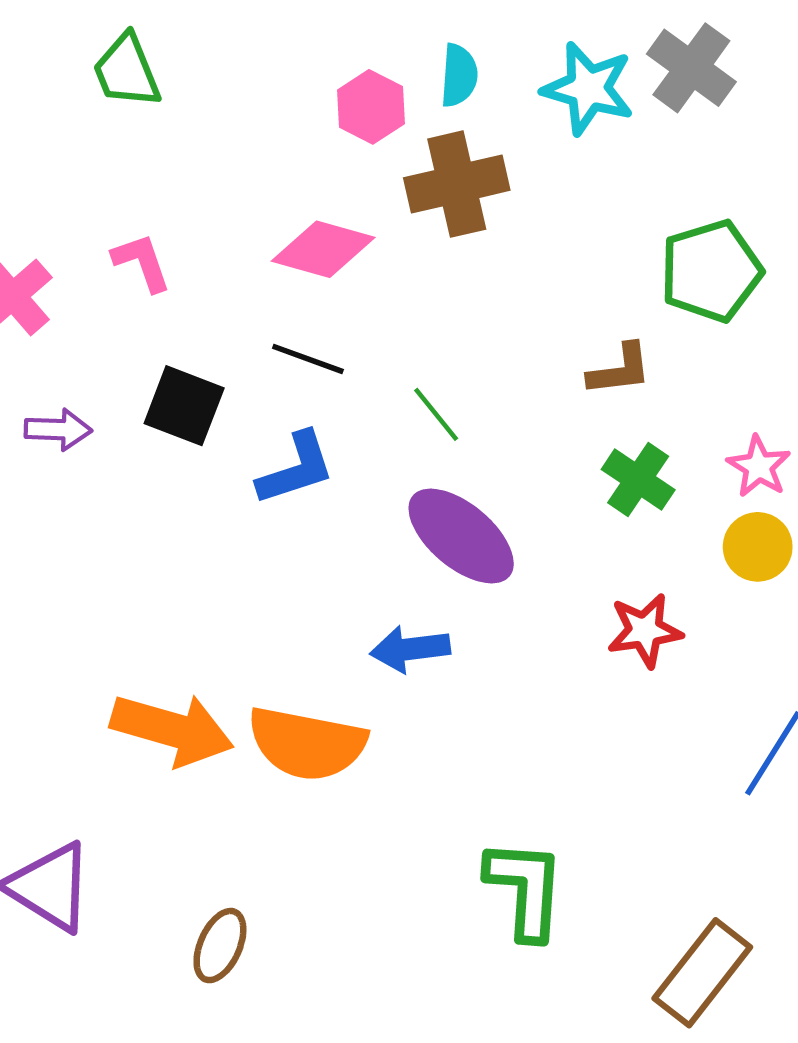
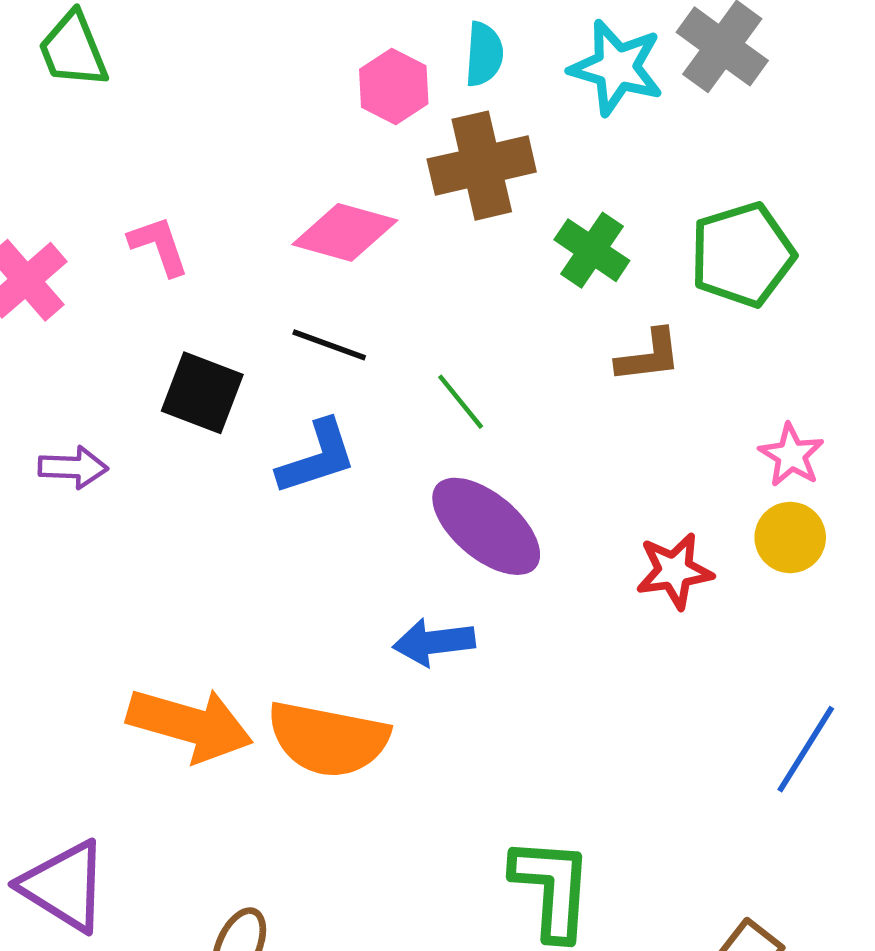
green trapezoid: (127, 71) -> (73, 50), moved
purple arrow: (58, 430) -> (73, 467), moved
green cross: (638, 480) -> (592, 250), moved
red star: (645, 631) -> (674, 571), moved

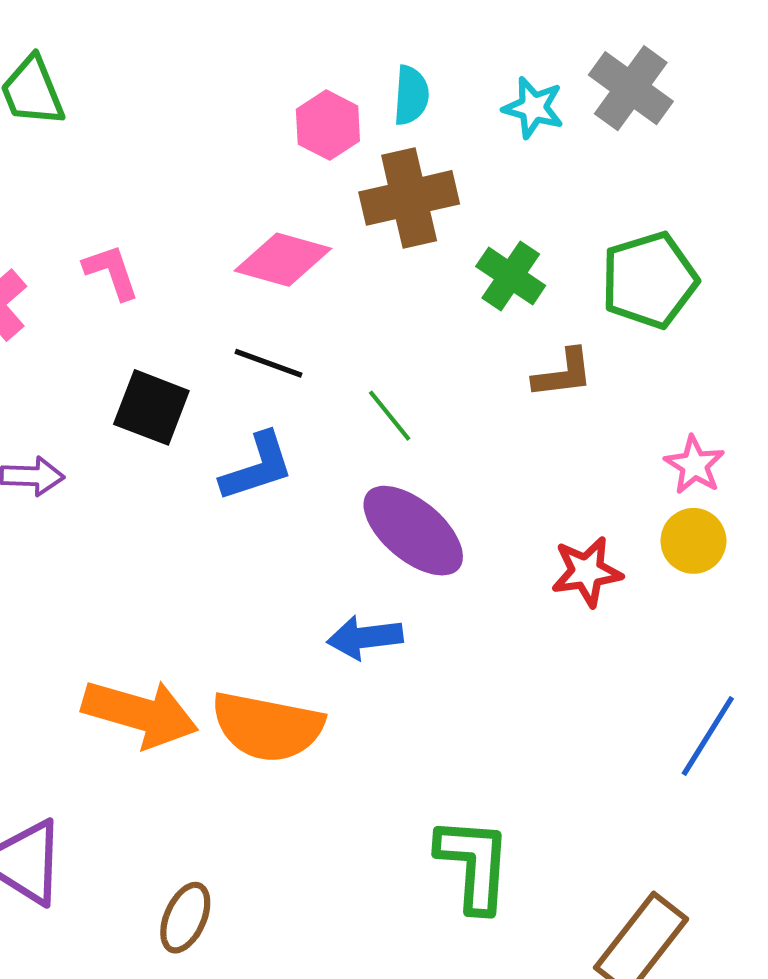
cyan star: (616, 68) -> (533, 108), size x0.7

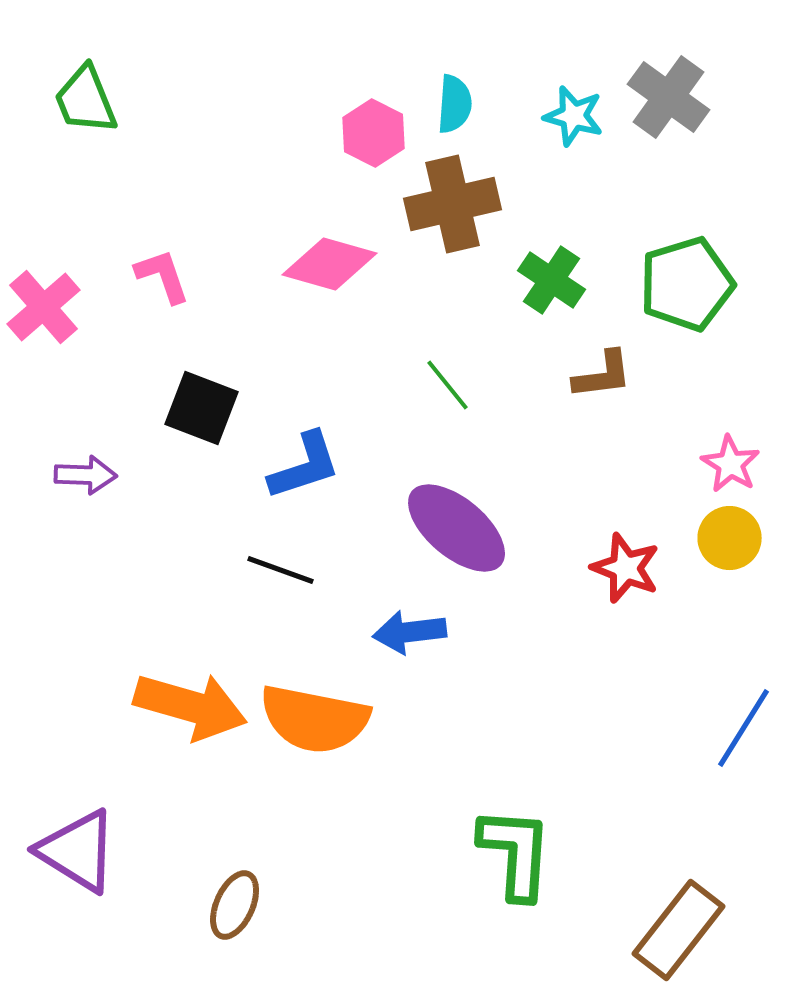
black line: (268, 363) -> (281, 570), moved
green line: (390, 416) -> (448, 385), moved
red star: (587, 572) -> (626, 568), turned 30

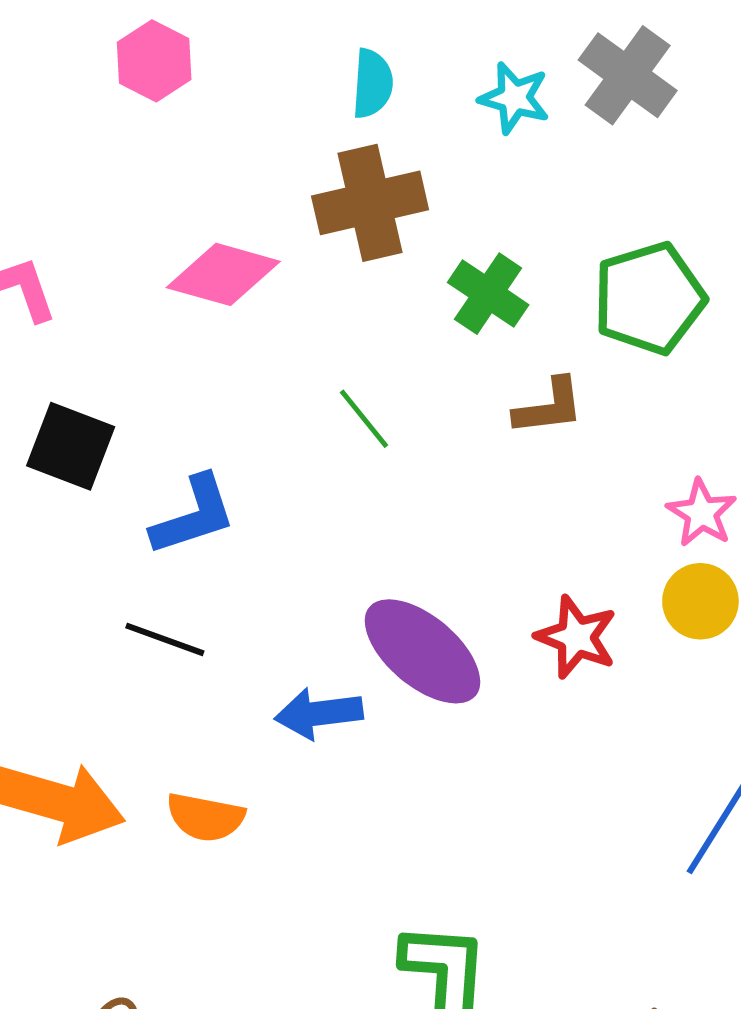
pink hexagon: (374, 133) -> (154, 61), moved
purple ellipse: (457, 528) -> (423, 651), moved
orange semicircle: (315, 719) -> (205, 817), size x0.6

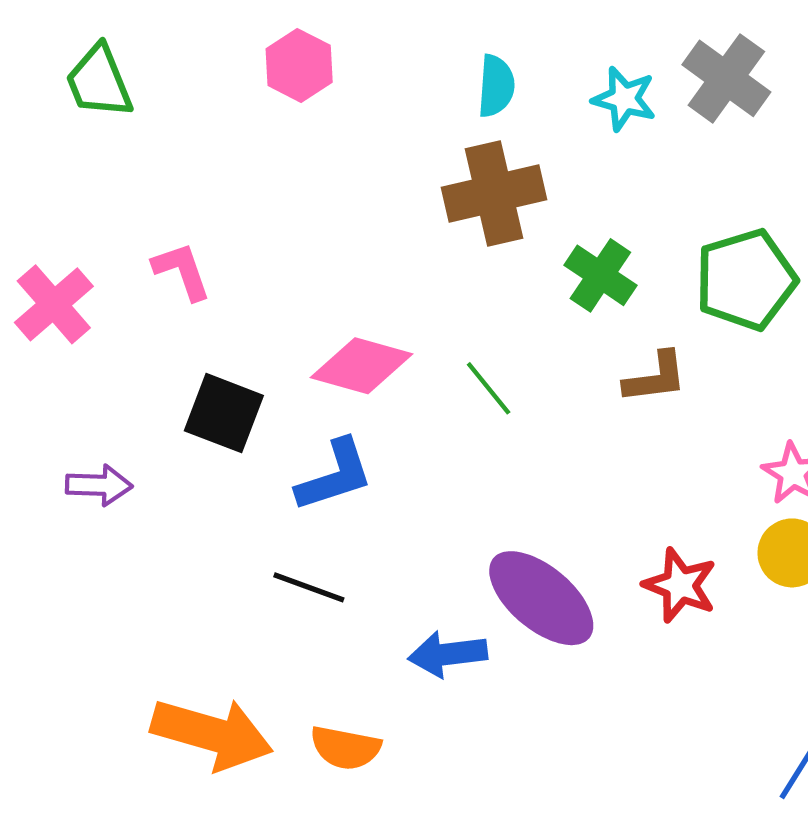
pink diamond: (223, 274) -> (362, 366), moved

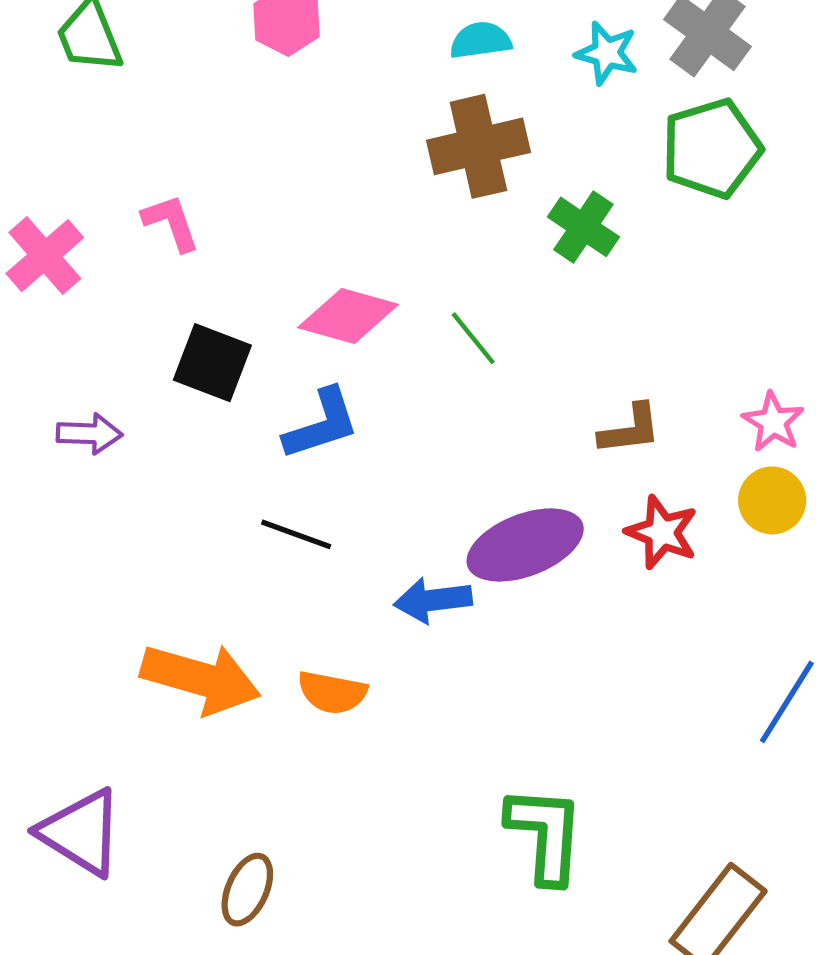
cyan semicircle: (496, 86) -> (481, 40), turned -102
green pentagon: (746, 280) -> (712, 148), moved
brown L-shape: (655, 378) -> (630, 429), moved
purple ellipse: (541, 598) -> (525, 545), turned -61

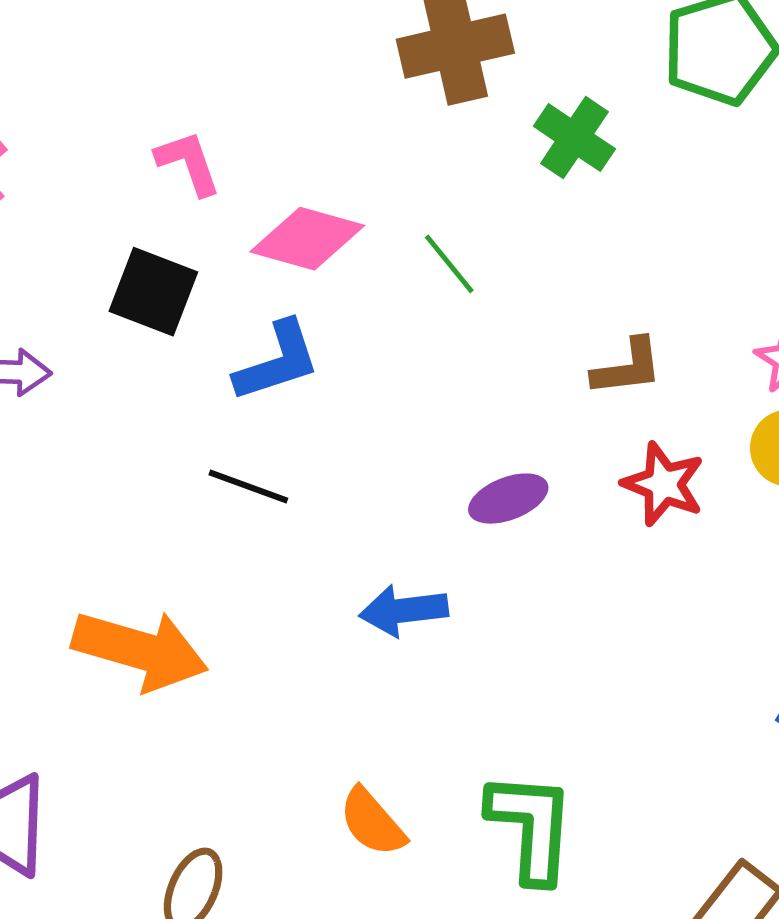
pink L-shape: (171, 223) -> (188, 163), moved
purple ellipse: (525, 545) -> (508, 499), size x0.6
blue arrow: (433, 600) -> (404, 610), moved
orange semicircle: (332, 692) -> (372, 822), moved, turned 38

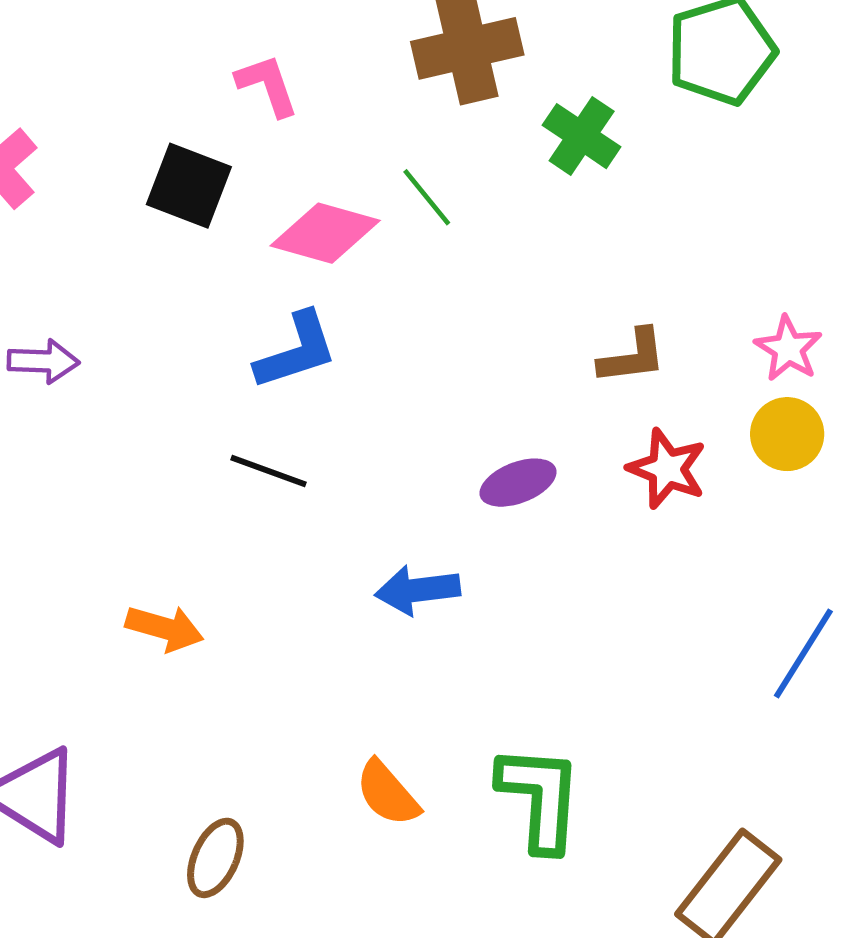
pink L-shape: (188, 163) -> (267, 85), moved
green line: (449, 264) -> (427, 197), moved
black square: (153, 292) -> (189, 186), moved
orange arrow: (140, 650) -> (165, 628), size x0.6

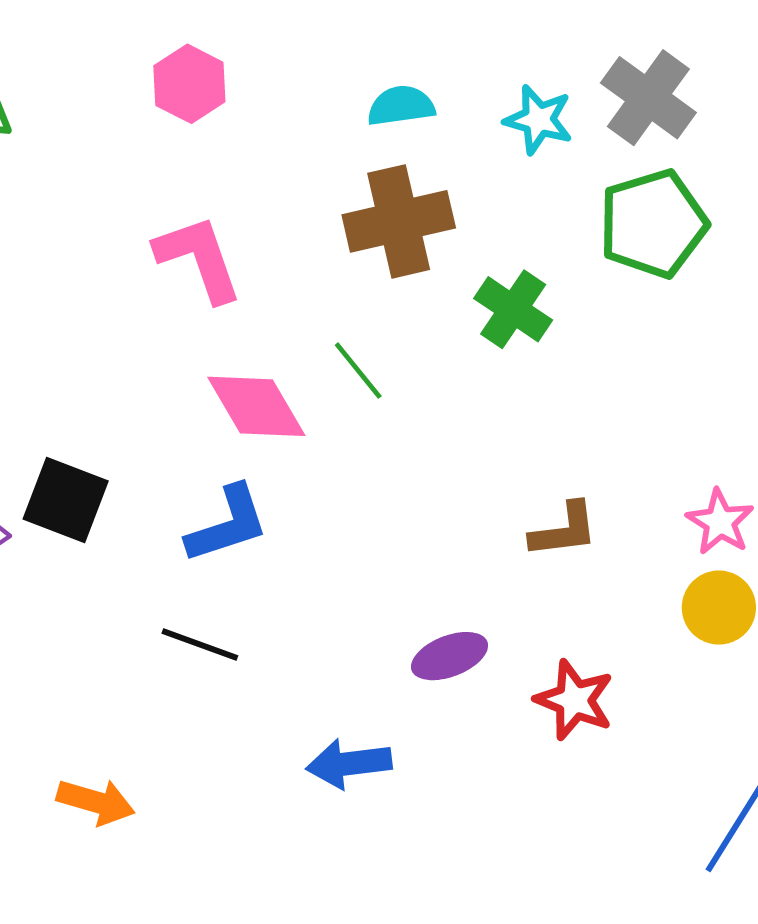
pink L-shape: (267, 85) -> (199, 258), size x1.4
black square: (189, 186) -> (66, 500), moved
pink diamond: (325, 233) -> (256, 406), turned 44
red star: (667, 469) -> (574, 700), moved

